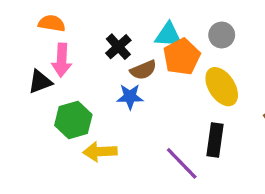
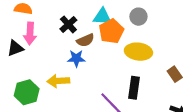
yellow ellipse: (222, 87) -> (138, 52), turned -50
green hexagon: (73, 120) -> (27, 92), moved
yellow arrow: (100, 152) -> (58, 81), moved

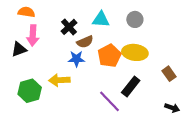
orange pentagon: (111, 31) -> (109, 56), moved
black rectangle: (134, 88) -> (131, 87), turned 30

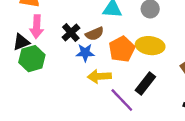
black cross: (69, 27) -> (71, 33), moved
yellow arrow: (59, 80) -> (99, 76), moved
green hexagon: (30, 91) -> (32, 59), moved

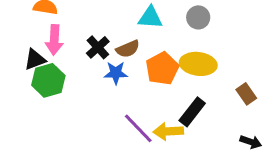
yellow arrow: (99, 76) -> (168, 131), moved
purple line: (122, 100) -> (138, 128), moved

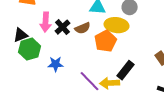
pink arrow: (54, 40) -> (46, 22), moved
yellow ellipse: (198, 64) -> (117, 25), moved
blue star: (116, 73) -> (56, 64), moved

